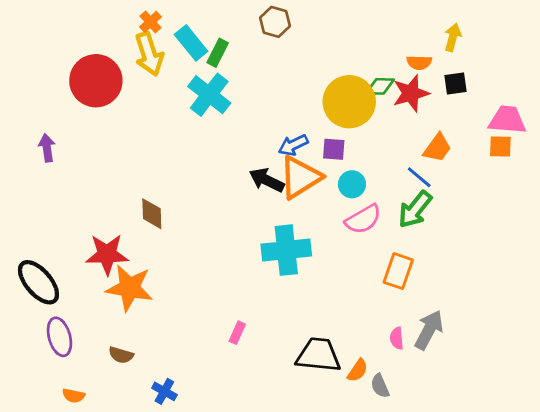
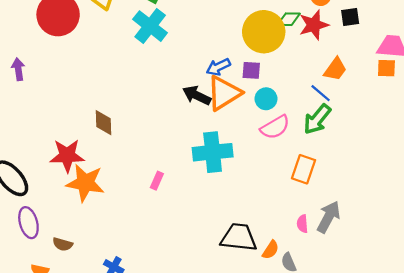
pink rectangle: (237, 333) -> (157, 181), moved
brown semicircle: (121, 355) -> (63, 244), moved

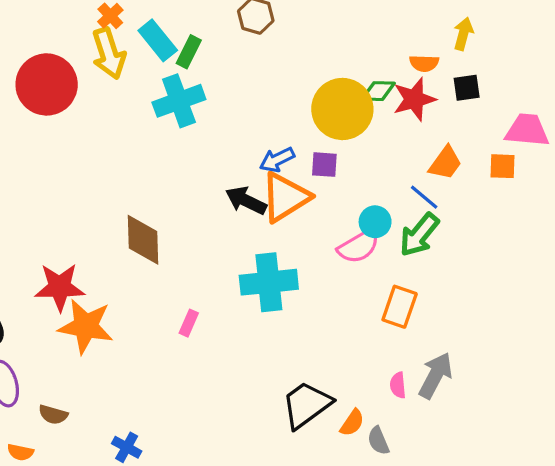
cyan cross: (150, 26) -> (179, 101), turned 32
orange square: (386, 68) -> (503, 166), moved
cyan circle: (266, 99) -> (375, 222), moved
brown diamond: (103, 123) -> (143, 240), moved, size x1.4
black trapezoid: (239, 237) -> (306, 405), turned -42

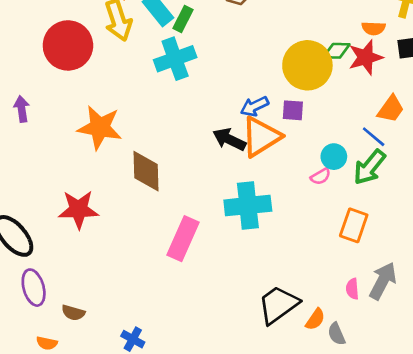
pink semicircle: (359, 246) -> (321, 176), size x0.6
pink rectangle: (189, 323) -> (183, 239), size x2.0
orange star: (86, 326) -> (100, 127), moved

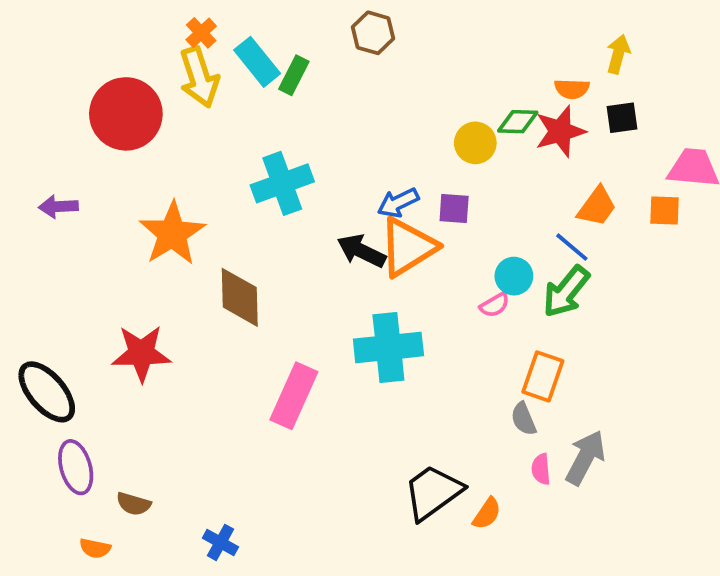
cyan cross: (175, 59) -> (282, 183), moved
yellow circle: (307, 65) -> (475, 143), size x0.6
purple arrow: (22, 109) -> (58, 207), turned -85
orange star: (100, 127) -> (172, 234), turned 30
gray semicircle: (336, 334) -> (524, 419), moved

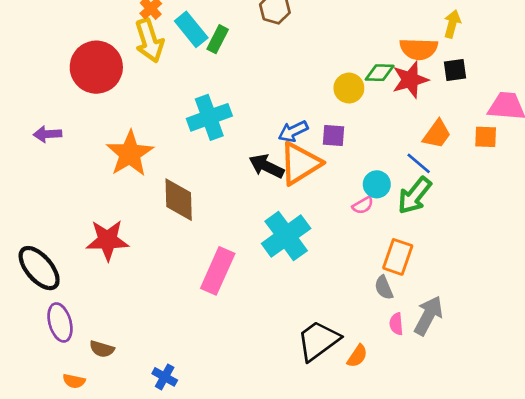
orange semicircle: (572, 89) -> (419, 49), size x1.5
cyan cross: (388, 347) -> (286, 236), turned -30

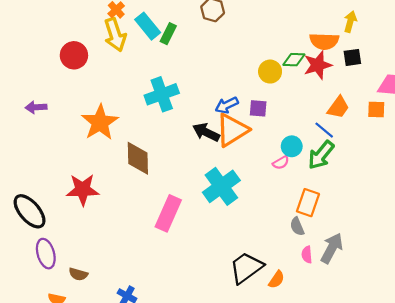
red circle: (96, 67) -> (74, 55), size x0.7

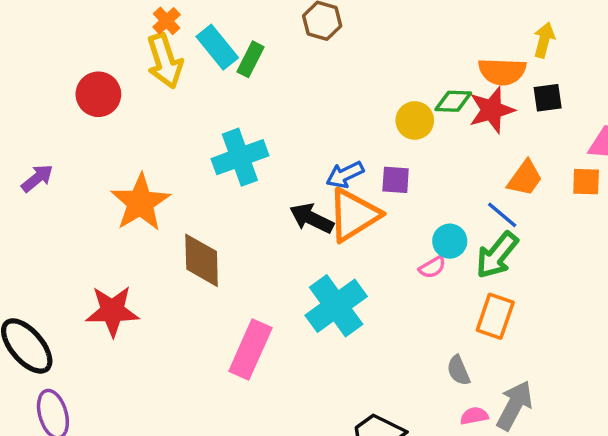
purple arrow: (36, 107) -> (37, 178), turned 144
orange rectangle: (308, 203) -> (495, 316), moved
pink semicircle: (307, 255) -> (474, 416), turned 84

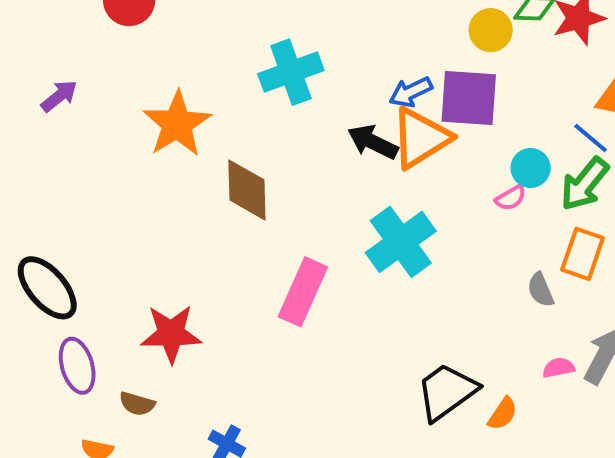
purple square: (396, 180) -> (469, 98), size x1.8
red star: (112, 311) -> (171, 334), moved
gray semicircle: (458, 370) -> (541, 290), moved

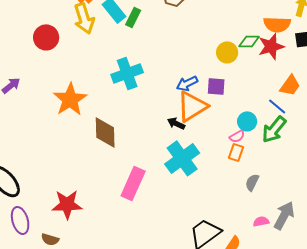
purple square: (469, 98) -> (216, 86), size x0.6
black arrow: (373, 142) -> (176, 123), moved, size x0.7
orange rectangle: (583, 254) -> (236, 152), moved, size x0.7
gray semicircle: (541, 290) -> (252, 182), turned 48

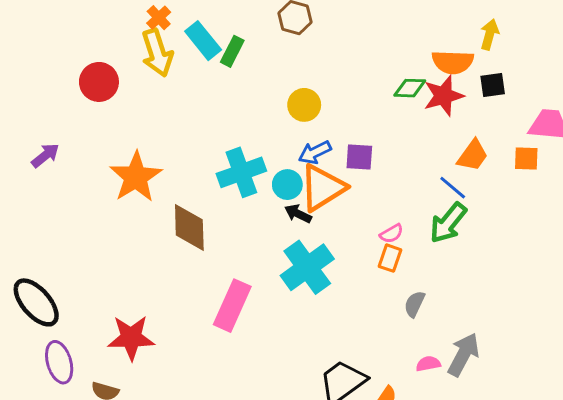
yellow circle: (227, 52) -> (304, 105), moved
cyan cross: (127, 73) -> (241, 172), moved
cyan circle: (247, 121) -> (287, 185), moved

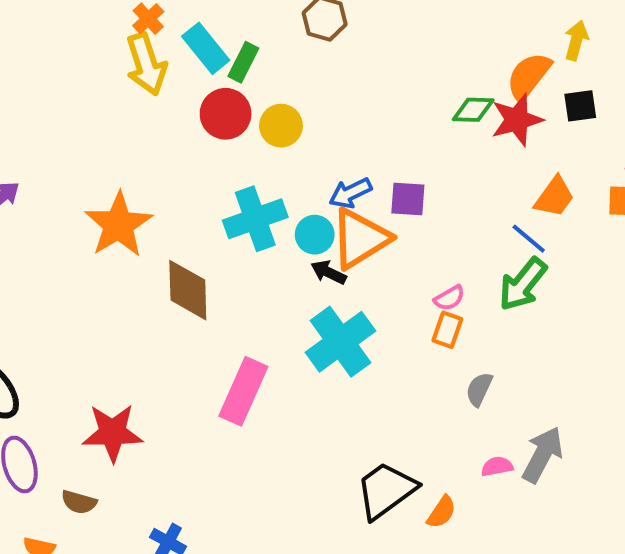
orange semicircle: (453, 62) -> (529, 76), turned 126
red circle: (99, 82) -> (226, 114), moved
yellow circle: (304, 105) -> (281, 126), moved

